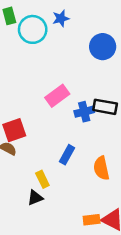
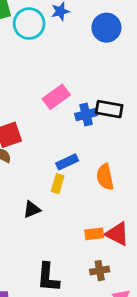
blue circle: (103, 47) -> (106, 28), moved
blue rectangle: (67, 155) -> (67, 162), turned 36
yellow rectangle: (42, 179) -> (58, 184), moved, turned 42

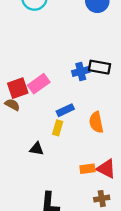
pink rectangle: (56, 97) -> (39, 84), moved
black triangle: (32, 209) -> (37, 149), turned 32
brown cross: (100, 271) -> (102, 199), moved

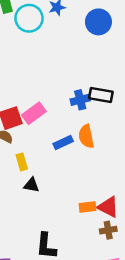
orange semicircle: (96, 122) -> (86, 136), moved
yellow rectangle: (58, 128) -> (22, 162), moved, turned -32
brown cross: (102, 199) -> (108, 230), moved

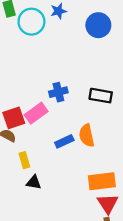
blue cross: (80, 100) -> (58, 92), moved
orange rectangle: (87, 207) -> (102, 181), moved, size x1.6
red triangle: (108, 207) -> (108, 204), turned 30

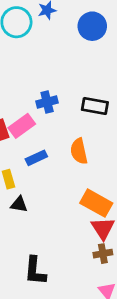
blue rectangle: (64, 141) -> (36, 158), moved
orange rectangle: (102, 181) -> (96, 203), turned 36

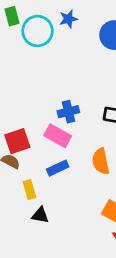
pink rectangle: (22, 126) -> (58, 136), moved, turned 65

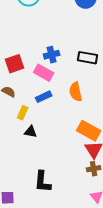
red square: (17, 141) -> (15, 64), moved
yellow rectangle: (29, 190) -> (23, 113), turned 40

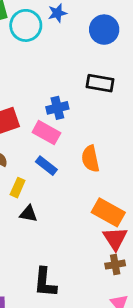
black rectangle: (88, 58) -> (100, 83), moved
blue rectangle: (44, 97) -> (46, 166), turned 63

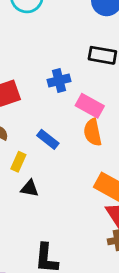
pink rectangle: (46, 133) -> (90, 106), moved

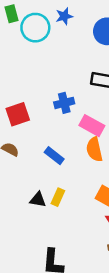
yellow rectangle: (18, 162) -> (58, 197), moved

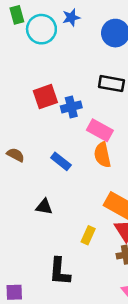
red square: (18, 114) -> (45, 97), moved
yellow rectangle: (58, 197) -> (88, 235), moved

